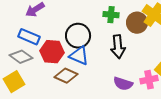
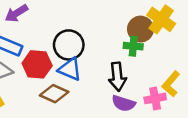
green cross: (111, 15) -> (133, 46), moved
black arrow: (118, 47) -> (117, 77), moved

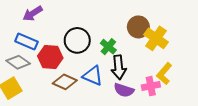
yellow cross: (161, 19) -> (156, 38), moved
green cross: (133, 46) -> (108, 47), moved, turned 35
blue triangle: (70, 69) -> (93, 76), moved

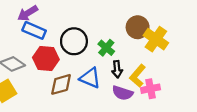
blue rectangle: (26, 41) -> (34, 30), moved
black arrow: (119, 67) -> (117, 69), size x0.7
yellow L-shape: (164, 74) -> (138, 76), moved
brown diamond: (65, 82) -> (61, 84), turned -40

